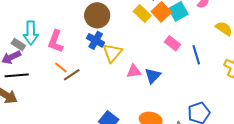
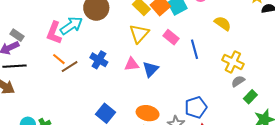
cyan arrow: (31, 33) -> (71, 26), moved, turned -125
blue cross: (96, 40) -> (99, 60), moved
yellow triangle: (112, 53) -> (139, 34), moved

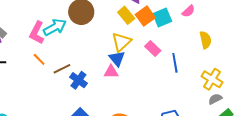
yellow semicircle: (223, 23) -> (206, 40), turned 36
blue cross: (99, 60) -> (78, 80), moved
brown line: (70, 67) -> (62, 69), moved
blue triangle: (151, 69) -> (117, 58), moved, turned -30

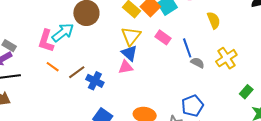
yellow cross: (212, 79) -> (226, 58), turned 35
gray semicircle: (215, 99) -> (198, 63), moved, turned 64

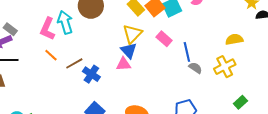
yellow semicircle: (214, 20) -> (234, 39), moved, turned -84
cyan arrow: (63, 32) -> (65, 22), turned -75

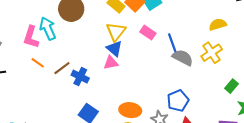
gray semicircle: (195, 68) -> (183, 58), size x1.5

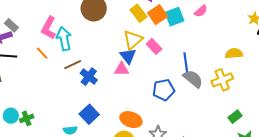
cyan arrow: (48, 29) -> (64, 39), moved
pink rectangle: (148, 33) -> (154, 46), moved
orange line: (38, 63) -> (42, 53), moved
blue pentagon: (178, 101) -> (164, 90), moved

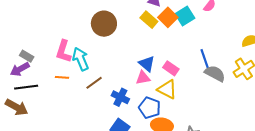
yellow triangle: (133, 40) -> (167, 89), moved, turned -40
pink rectangle: (154, 46) -> (171, 68), moved
orange line: (42, 53) -> (62, 77), turned -32
blue cross: (89, 77) -> (120, 97), moved
blue pentagon: (164, 90) -> (150, 108), moved, turned -30

